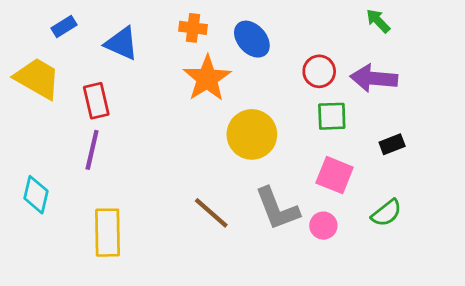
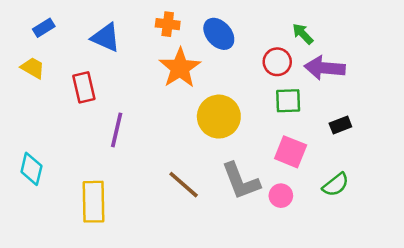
green arrow: (378, 21) -> (303, 34), moved
blue rectangle: (64, 26) -> (44, 28), moved
yellow trapezoid: (37, 78) -> (33, 68), size x0.6
purple line: (92, 150) -> (117, 130), moved

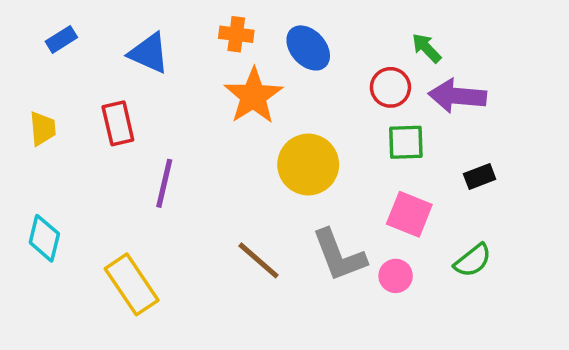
yellow trapezoid: (33, 68) -> (43, 129), moved, turned 55
yellow rectangle: (94, 202) -> (132, 284), turned -33

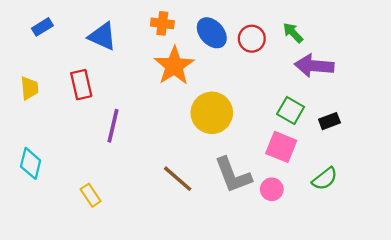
red circle: (390, 87) -> (252, 39), moved
green square: (406, 142) -> (291, 110), moved, turned 32
yellow rectangle: (132, 284) -> (91, 195), size x0.6

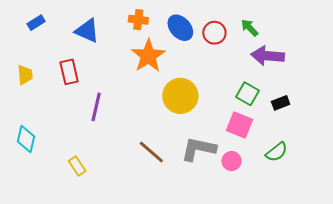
gray L-shape: (233, 175) -> (198, 149), turned 123

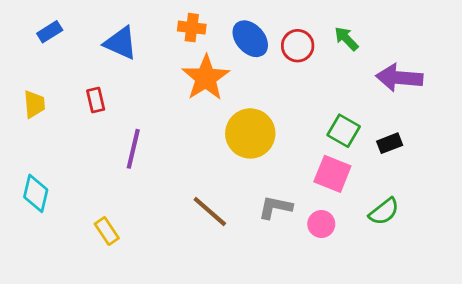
purple arrow: (268, 56) -> (399, 78), moved
red rectangle: (69, 72) -> (96, 100), size x0.7
gray L-shape: (198, 149) -> (275, 207), size x0.7

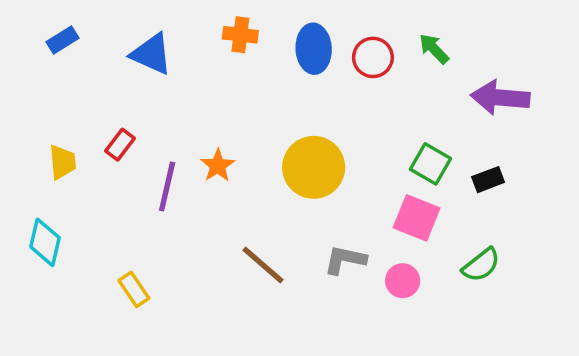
blue ellipse: (250, 39) -> (314, 49), turned 39
orange star: (206, 78) -> (218, 166), moved, size x0.6
red rectangle: (96, 100) -> (120, 145), moved, turned 50
yellow trapezoid: (34, 104) -> (62, 162), moved

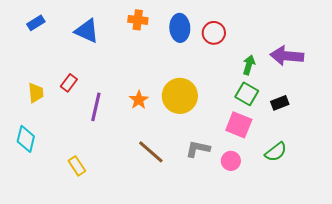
green arrow: (434, 49) -> (249, 65), moved, turned 60
orange star: (218, 166) -> (139, 100), moved

